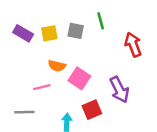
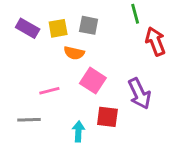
green line: (101, 21) -> (135, 14), moved
orange semicircle: (57, 66) -> (74, 53), moved
red square: (92, 110) -> (107, 117), turned 30

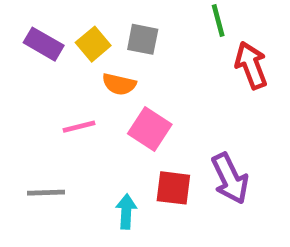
yellow square: (58, 28) -> (93, 44), turned -30
pink line: (49, 91) -> (79, 127), moved
purple arrow: (139, 94) -> (230, 179), moved

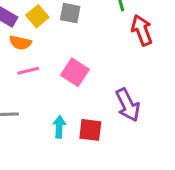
orange semicircle: (119, 84) -> (20, 43), moved
red square: (173, 188) -> (90, 130), moved

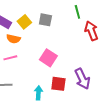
pink line: (28, 71) -> (10, 58), moved
red square: (90, 130) -> (58, 84), moved

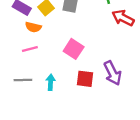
red arrow: (91, 31) -> (123, 18), turned -42
cyan arrow: (38, 93) -> (51, 82), moved

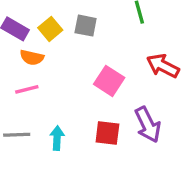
red arrow: (123, 18) -> (163, 66), moved
pink square: (74, 49) -> (109, 81), moved

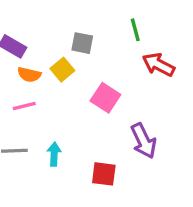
yellow square: (50, 29) -> (62, 70), moved
red arrow: (163, 66) -> (158, 65), moved
red square: (107, 133) -> (104, 174), moved

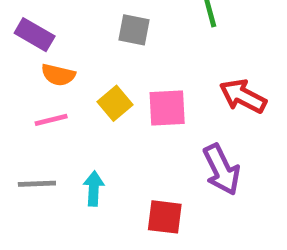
red arrow: (158, 65) -> (243, 96), moved
yellow square: (62, 70) -> (115, 103), moved
pink square: (105, 98) -> (167, 108), turned -36

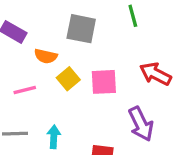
gray square: (134, 30) -> (81, 29), size x1.4
orange semicircle: (58, 75) -> (46, 56), moved

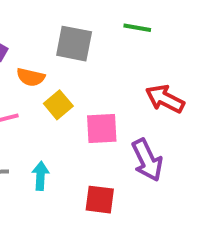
green line: (133, 16) -> (137, 28), turned -65
pink square: (104, 82) -> (102, 128), moved

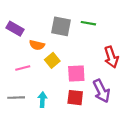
green line: (137, 28) -> (88, 23), moved
red arrow: (165, 99) -> (111, 57), turned -135
red square: (100, 200) -> (75, 98), moved

